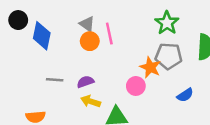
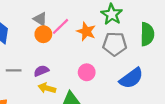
pink line: (109, 34) -> (61, 26), turned 60
orange star: (150, 67) -> (86, 31), moved
blue semicircle: (185, 95) -> (131, 78), size x1.6

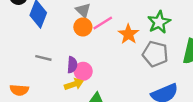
purple semicircle: (41, 71) -> (72, 65), turned 104
pink circle: (87, 72) -> (83, 71), moved
yellow arrow: (47, 88) -> (74, 84), turned 133

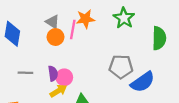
pink line: (103, 23) -> (73, 29), turned -36
orange star: (128, 34) -> (85, 19), moved, turned -30
gray pentagon: (155, 54) -> (121, 67), moved

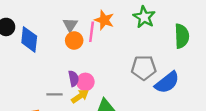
orange star: (85, 19) -> (104, 20), turned 30
gray triangle: (52, 22) -> (70, 25), turned 32
gray line: (25, 73) -> (55, 94), moved

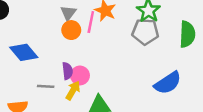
blue diamond: (29, 39) -> (24, 52), moved, turned -50
gray pentagon: (144, 68) -> (145, 32), moved
yellow arrow: (80, 96) -> (73, 90), turned -30

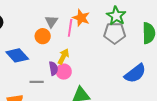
orange circle: (71, 30) -> (43, 36), moved
yellow arrow: (73, 90) -> (63, 56), moved

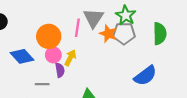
orange star: (81, 18) -> (108, 34), moved
gray triangle: (51, 21) -> (93, 18), moved, size x1.5
orange circle: (43, 36) -> (49, 36), size x1.5
pink circle: (64, 72) -> (53, 55), moved

